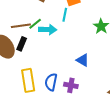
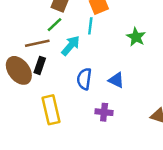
green line: (35, 24) -> (55, 25), moved
cyan arrow: (48, 30) -> (71, 46), turned -48
blue semicircle: (51, 82) -> (84, 79), moved

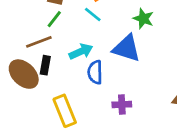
cyan line: (90, 26) -> (93, 14), turned -49
cyan arrow: (71, 46) -> (81, 51), moved, turned 35
blue triangle: (116, 80) -> (126, 48), moved, size x1.6

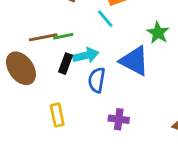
green line: (54, 19) -> (63, 36), moved, turned 30
black rectangle: (45, 65) -> (66, 64), moved
yellow rectangle: (65, 111) -> (57, 115), size x0.7

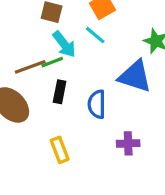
cyan arrow: (86, 55) -> (64, 44), moved, turned 75

